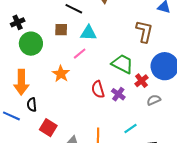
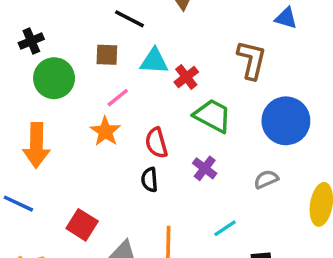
pink line: (80, 54) -> (118, 98), moved
red cross: (141, 81) -> (186, 77), moved
red semicircle: (98, 89) -> (156, 143), moved
black semicircle: (32, 105) -> (150, 180), moved

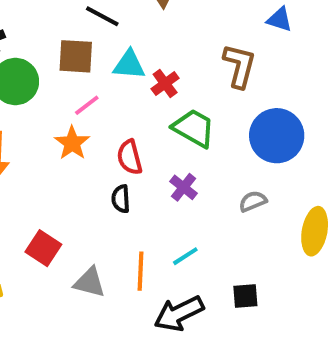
brown square: (107, 55) -> (76, 56), size x1.4
cyan line: (225, 228) -> (185, 256), moved

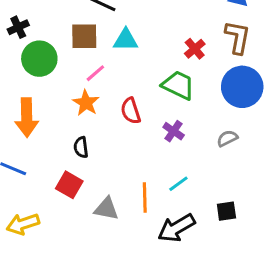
brown L-shape: (239, 66) -> (238, 37), moved
red cross: (165, 83) -> (195, 49), moved
black semicircle: (121, 199) -> (81, 147), moved

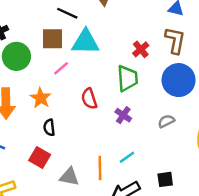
cyan triangle: (126, 40) -> (86, 42), size x1.4
green trapezoid: (178, 85) -> (127, 78), turned 60
orange star: (86, 103) -> (41, 98), moved

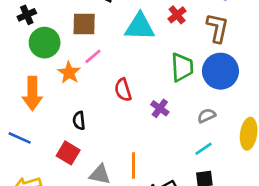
cyan triangle: (86, 42) -> (140, 27), moved
red cross: (141, 49) -> (177, 15), moved
green trapezoid: (127, 78) -> (182, 67), moved
orange star: (41, 98) -> (69, 73), moved
cyan line: (127, 157) -> (204, 149), moved

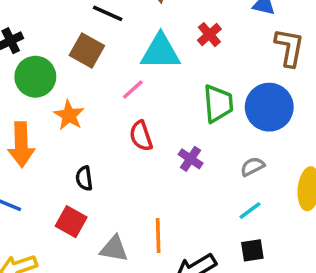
brown square: (84, 24) -> (87, 50), turned 30
brown L-shape: (217, 28) -> (289, 47), moved
pink line: (93, 56) -> (133, 90), moved

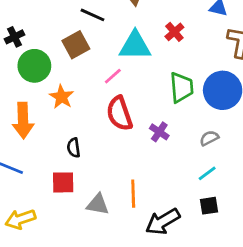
brown square: (87, 50) -> (76, 45), turned 32
red semicircle: (141, 136) -> (119, 113), size x1.4
red square: (71, 222) -> (63, 182), turned -30

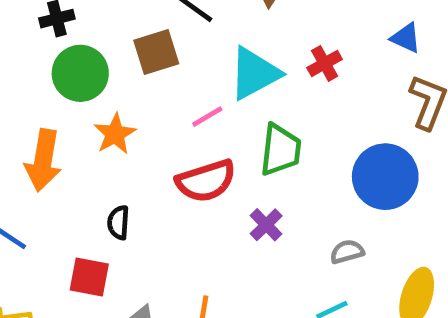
cyan triangle: (135, 46) -> (254, 73), turned -40
green trapezoid: (181, 87) -> (280, 150), moved
red semicircle: (119, 113) -> (206, 181), turned -100

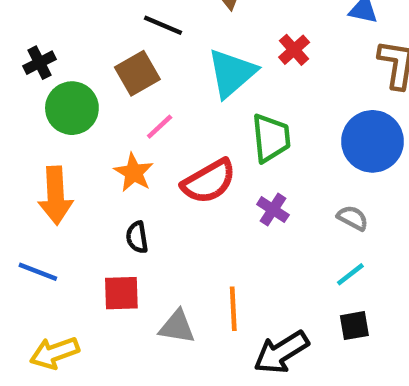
pink line: (207, 117) -> (160, 127), moved
orange star: (115, 134) -> (134, 173), moved
gray semicircle: (347, 252) -> (353, 218), turned 56

